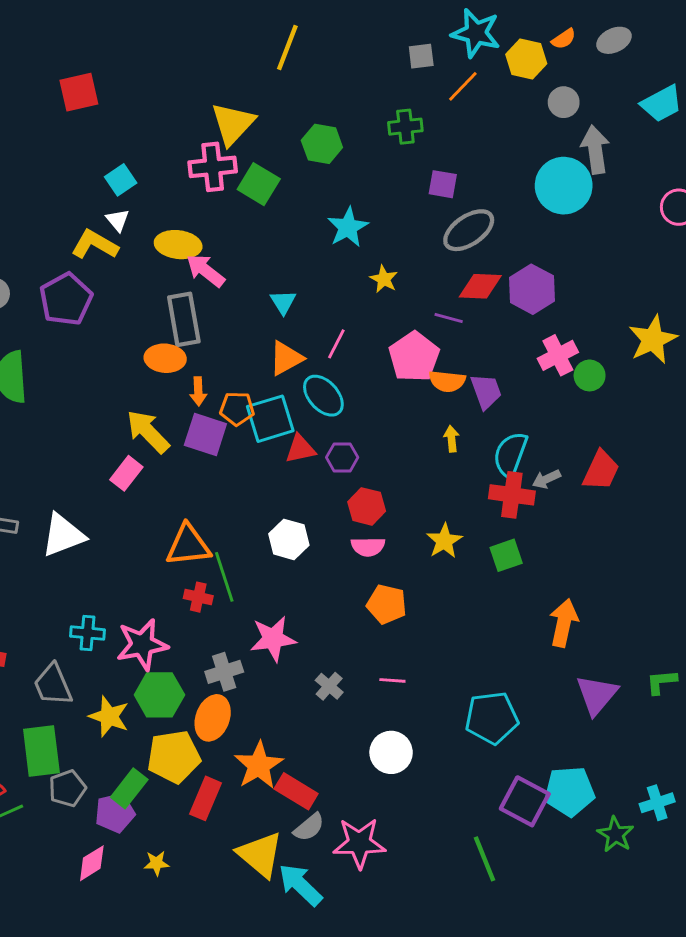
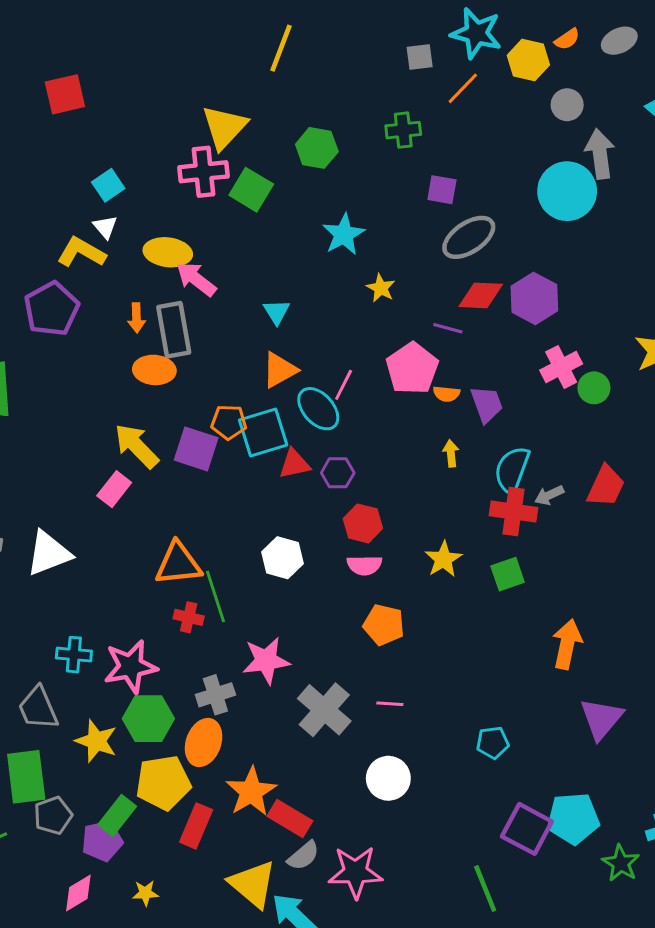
pink line: (336, 344) -> (344, 385), moved
orange semicircle: (447, 381) -> (446, 394), size x0.7
orange arrow: (198, 391) -> (136, 318), moved
gray cross: (329, 686) -> (324, 710), size x1.8
cyan pentagon: (492, 718) -> (493, 742), size x0.6

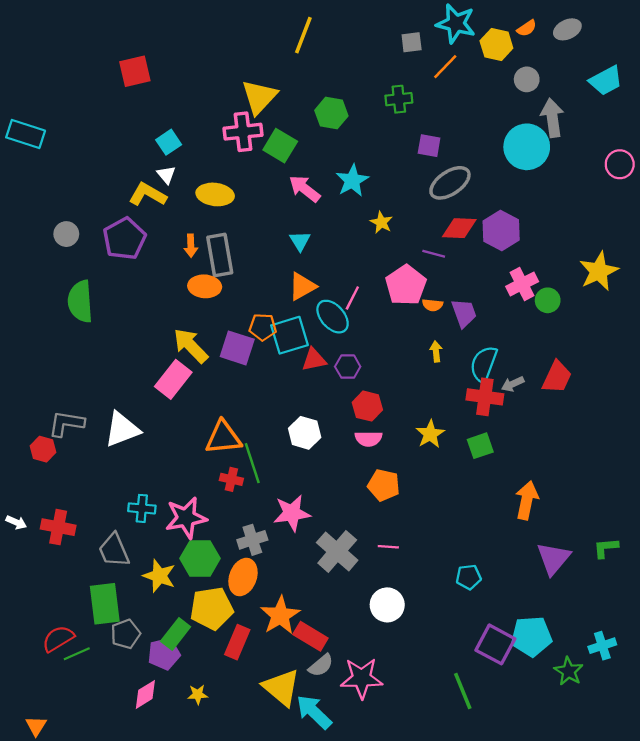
pink arrow: (196, 279) -> (305, 189), moved
pink rectangle: (114, 489) -> (173, 379), size x1.4

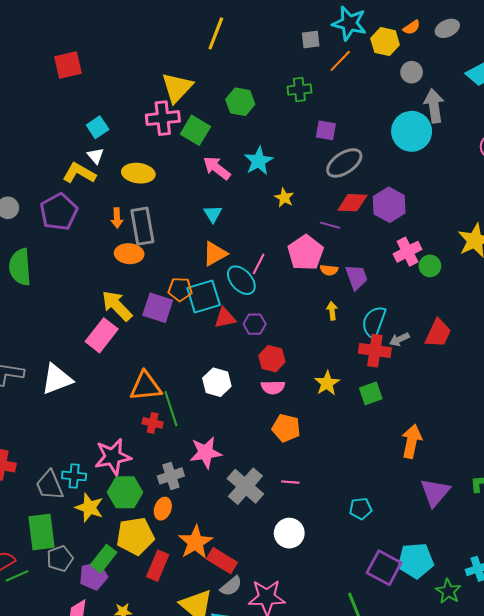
cyan cross: (142, 508) -> (74, 476), moved
orange ellipse: (243, 577) -> (163, 509), size x0.7

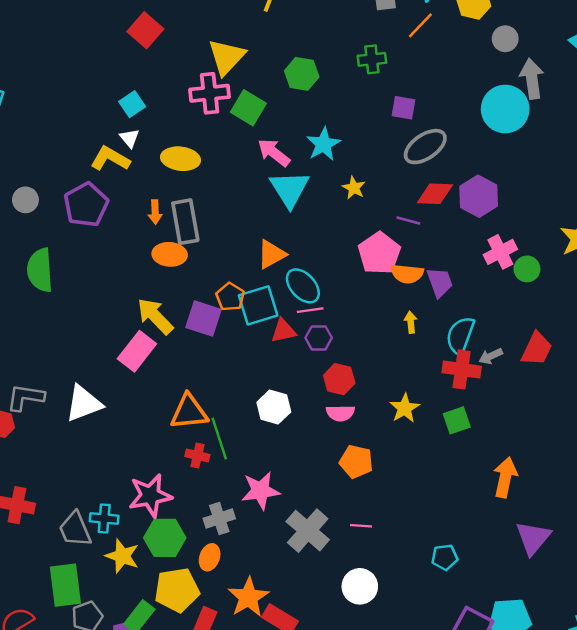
red square: (68, 65) -> (145, 30), moved, turned -36
cyan triangle: (213, 214) -> (290, 189), moved, size x1.8
pink line: (259, 264) -> (310, 310), moved, turned 55
orange semicircle: (329, 270) -> (407, 274), size x1.5
orange pentagon: (180, 289) -> (230, 297), turned 30

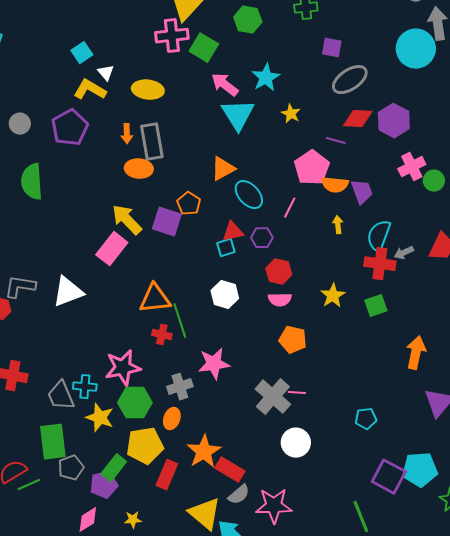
cyan square: (132, 104) -> (82, 53), moved
cyan square: (258, 305) -> (226, 248), moved, size x0.6
pink line: (310, 310) -> (290, 208), moved, turned -55
gray cross: (308, 531) -> (273, 397), moved

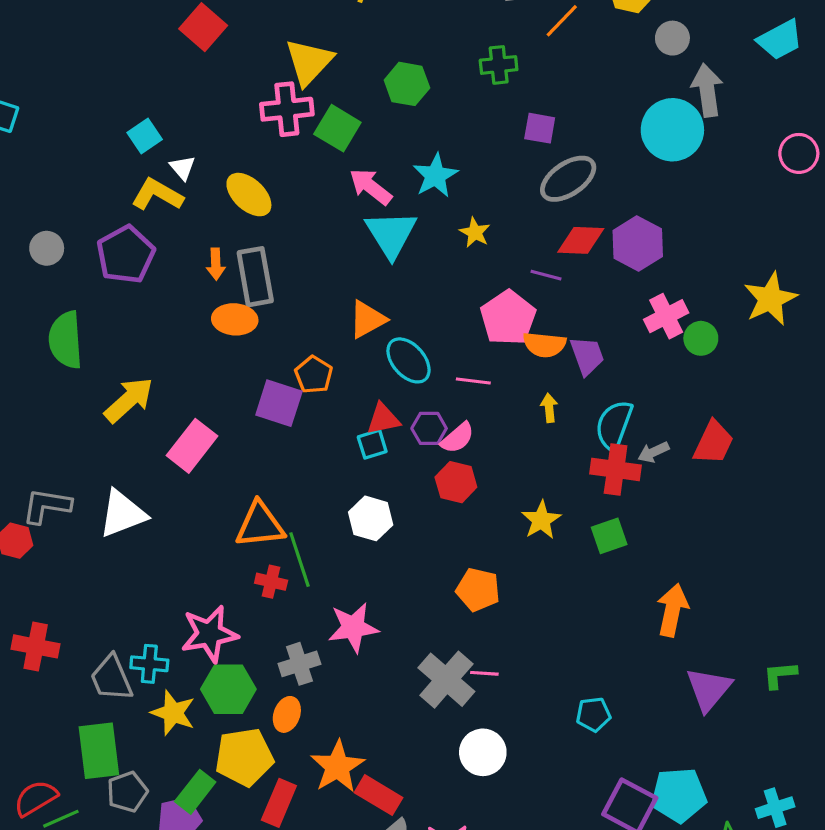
yellow ellipse: (148, 90) -> (249, 195), turned 36
pink line: (290, 208) -> (473, 381), turned 70
yellow arrow: (127, 220) -> (129, 400), moved, turned 92
pink semicircle: (280, 300) -> (458, 438), moved, turned -40

